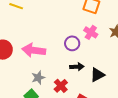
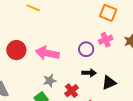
pink cross: (91, 32) -> (106, 40), turned 32

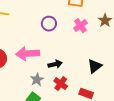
purple circle: (86, 49) -> (49, 24), moved
black arrow: (89, 73) -> (55, 64), moved

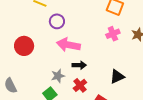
purple circle: (49, 24) -> (57, 21), moved
pink arrow: (28, 54) -> (68, 45), moved

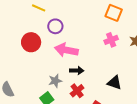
red circle: (24, 46) -> (31, 42), moved
black triangle: (117, 76) -> (114, 83), turned 42

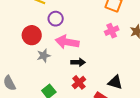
gray star: (55, 81) -> (44, 56), moved
black triangle: (114, 83) -> (115, 82), moved

